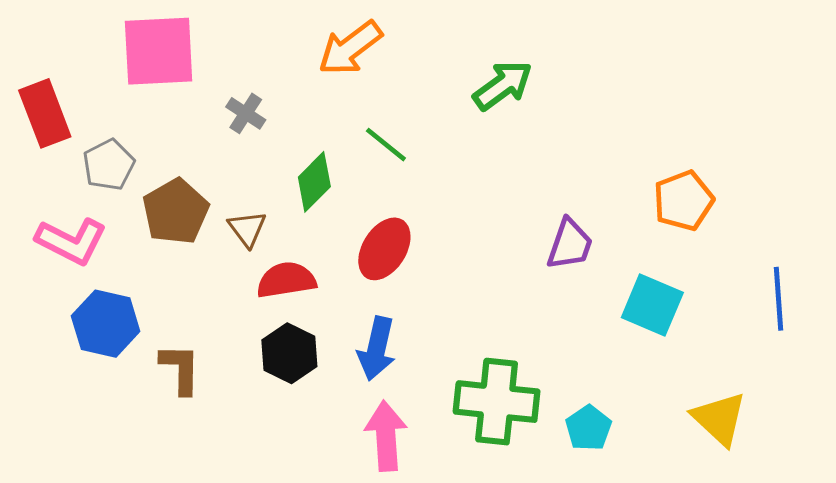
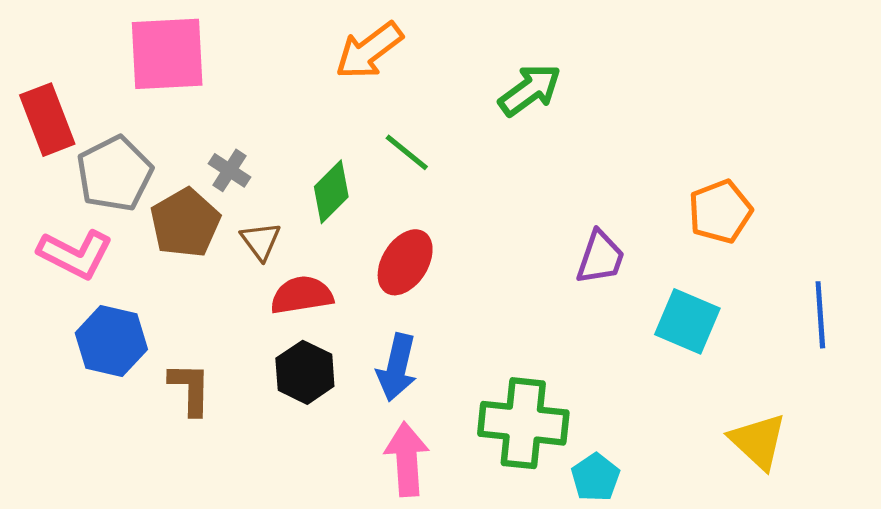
gray cross: (246, 113) -> (229, 170), moved
gray pentagon: (109, 165) -> (115, 174), size x1.4
cyan pentagon: (588, 428) -> (595, 477), moved

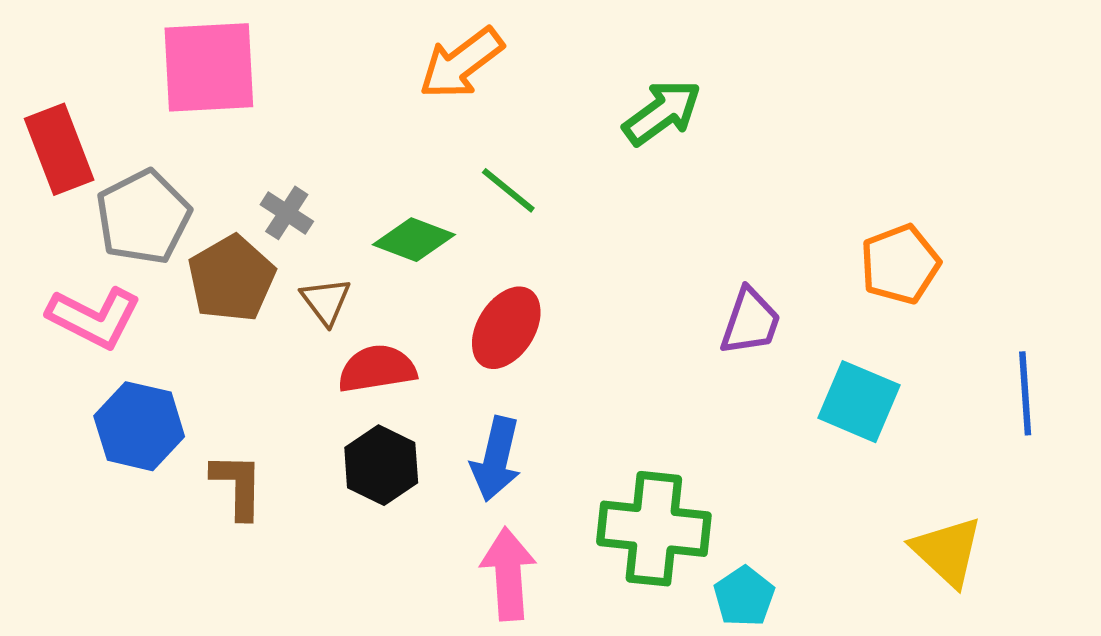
green diamond: (331, 192) -> (414, 240), turned 66

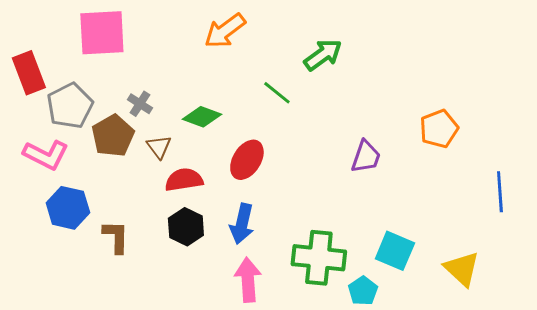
green line: (508, 190) -> (277, 93), moved
cyan square: (859, 402) -> (395, 251), moved

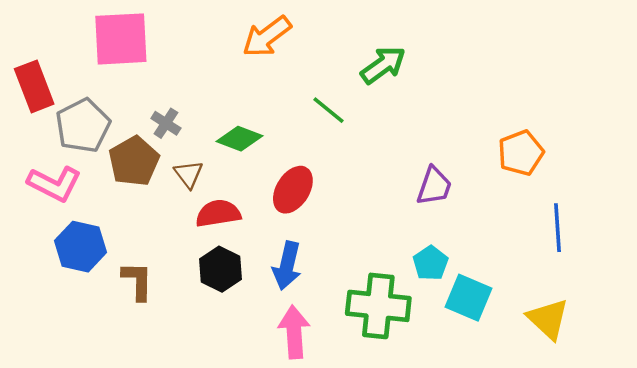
blue line: (500, 192) -> (558, 228), moved
cyan pentagon: (363, 291) -> (431, 263), moved

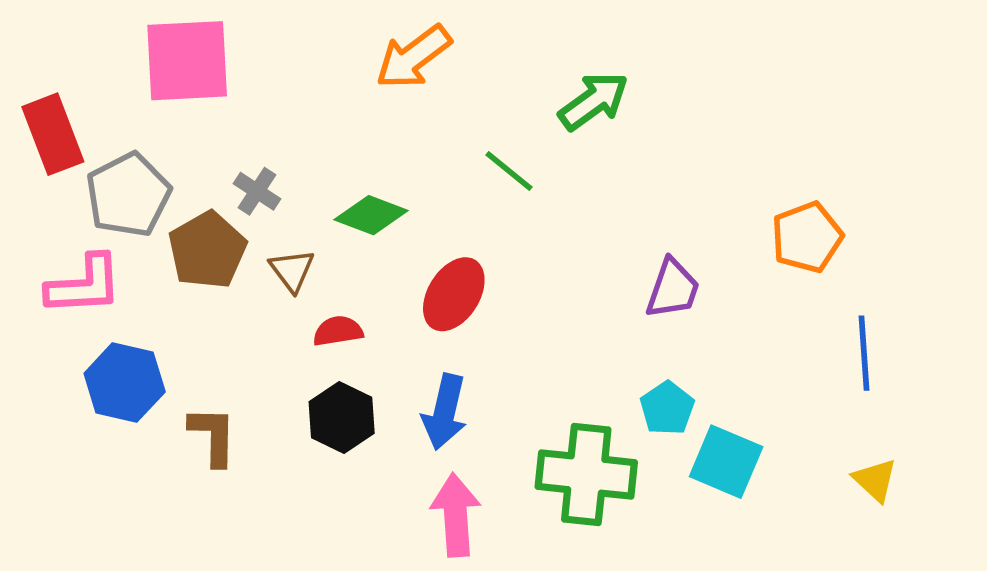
pink L-shape: (54, 184) -> (84, 285), turned -30
red semicircle: (218, 213) -> (338, 331), size x0.7
yellow triangle: (548, 319) -> (875, 480), moved, size x0.7

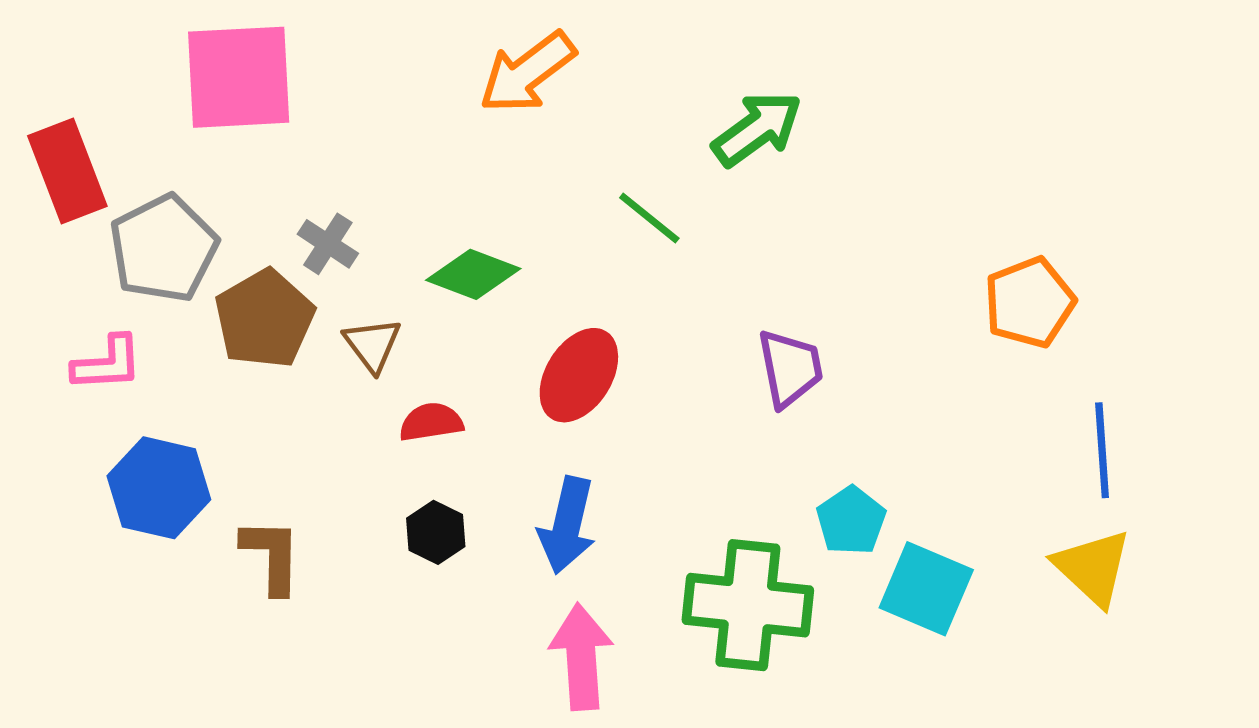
pink L-shape: (84, 285) -> (107, 363), size x0.7
purple trapezoid: (673, 289) -> (790, 368), moved, turned -30
black hexagon: (342, 417) -> (436, 532), size x0.7
yellow triangle: (875, 480) -> (1093, 568), moved, size x1.4

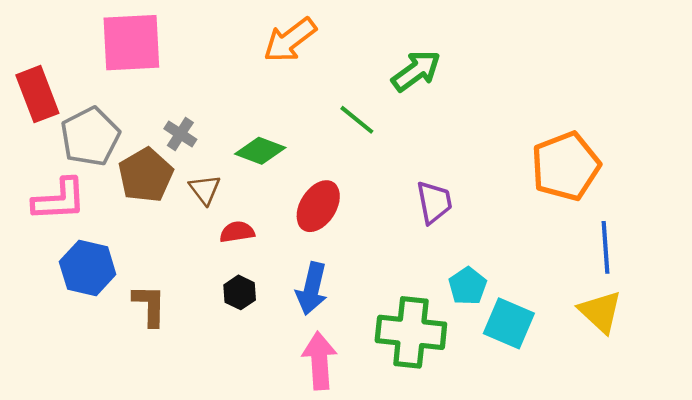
orange pentagon: (1029, 302) -> (566, 166), size x1.4
pink L-shape: (107, 363) -> (59, 200), size x1.4

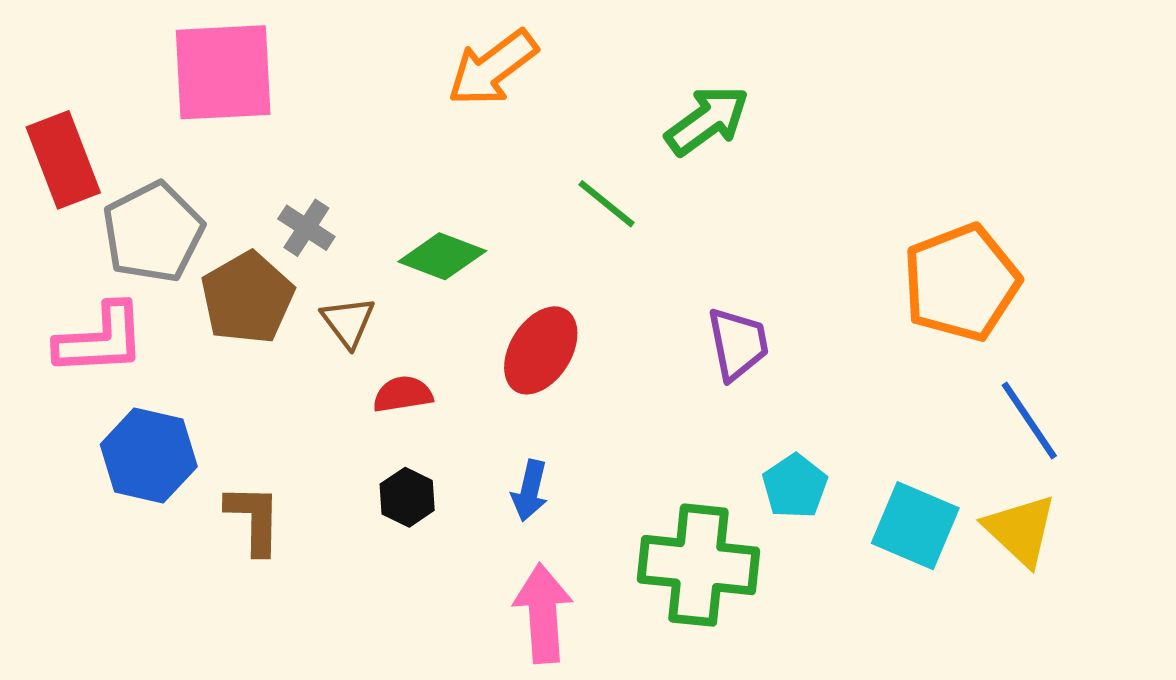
blue line: (606, 247) -> (1029, 421), turned -30
blue arrow: (312, 289) -> (530, 491), size x0.7
cyan square: (509, 323) -> (915, 526), moved

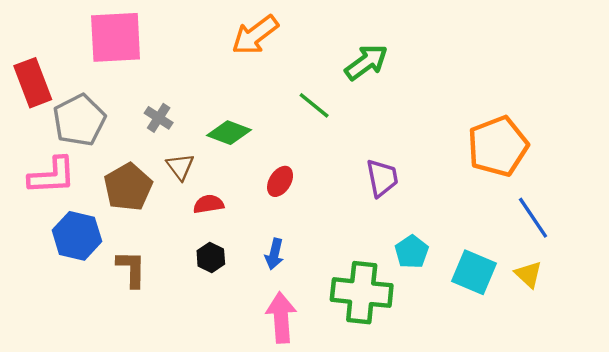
brown pentagon: (247, 298) -> (128, 187), moved
red ellipse: (541, 350) -> (280, 181), size x0.7
yellow triangle: (1020, 530) -> (528, 274), size x0.7

